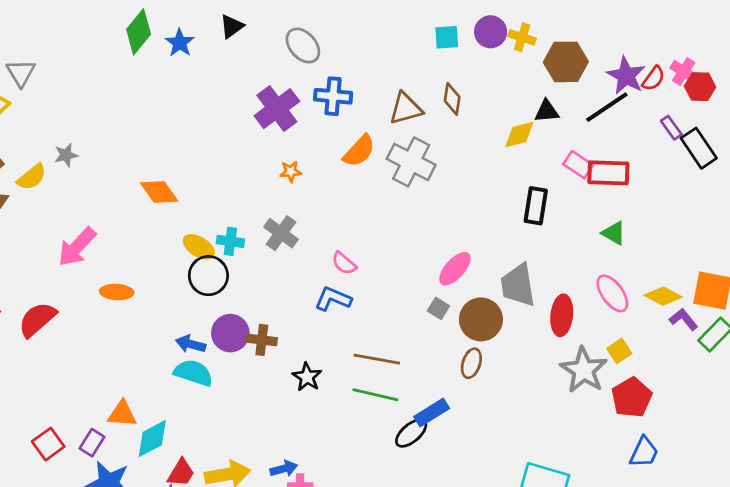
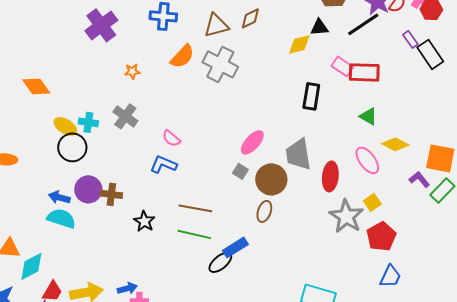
brown diamond: (452, 99) -> (250, 18), turned 55
purple cross: (277, 109) -> (101, 25), moved
yellow diamond: (663, 296) -> (395, 144), moved

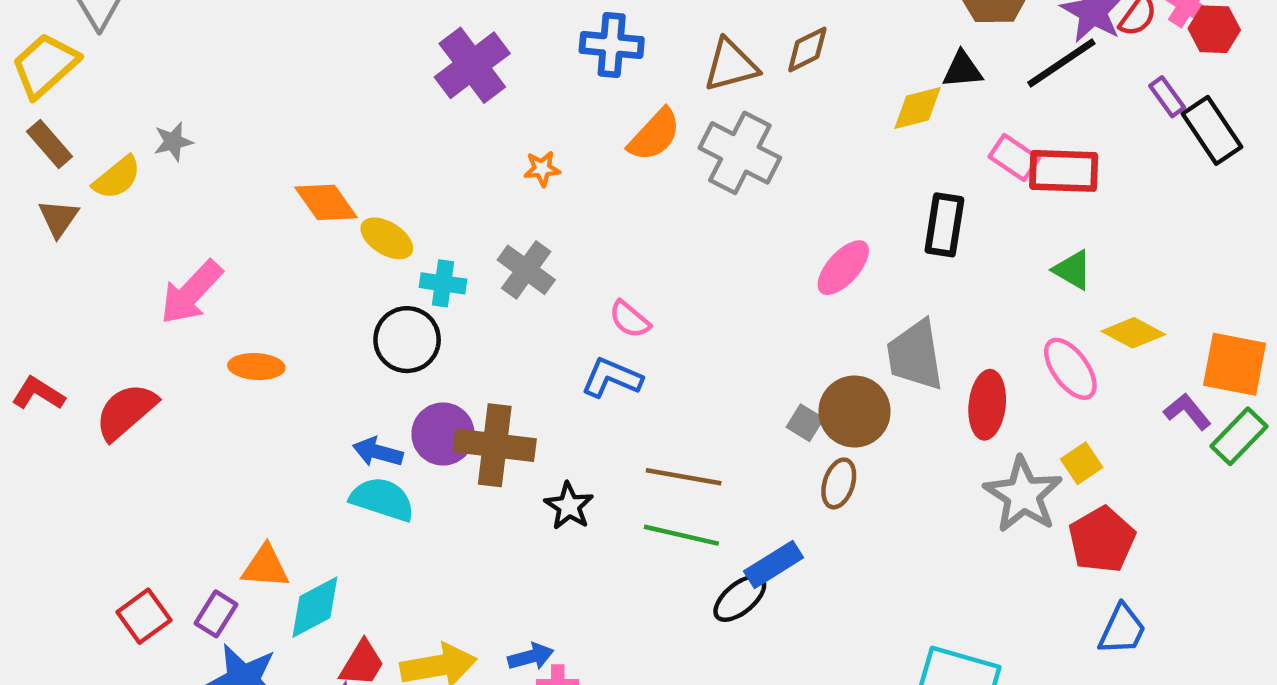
yellow ellipse: (65, 126) -> (387, 238), moved
pink ellipse: (252, 142) -> (843, 268), moved
gray square: (240, 171) -> (805, 423), moved
brown cross: (111, 194) -> (495, 445), size x1.6

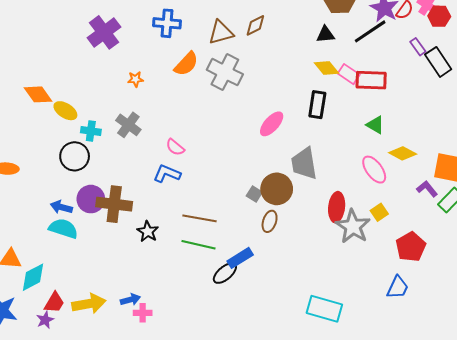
yellow diamond: (917, 108) -> (326, 68), moved, turned 65
red ellipse: (987, 405) -> (337, 207), moved
red pentagon: (1102, 540) -> (411, 247), moved

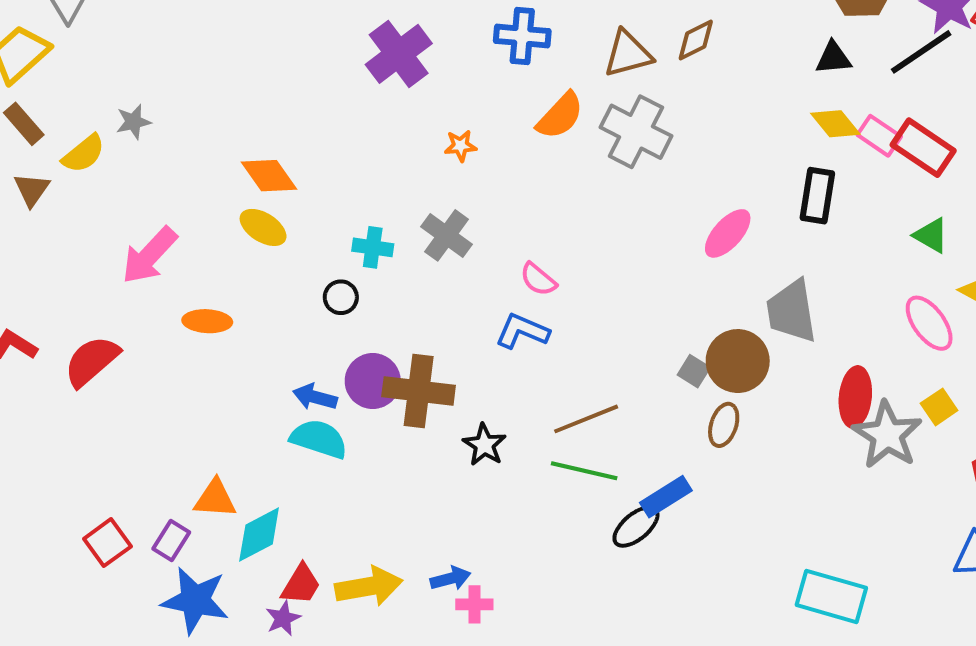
red rectangle: (371, 80) -> (923, 148), turned 32
yellow ellipse: (65, 111) -> (263, 227), moved
black circle: (75, 156) -> (341, 297), size x0.6
brown line: (199, 218) -> (586, 419), turned -32

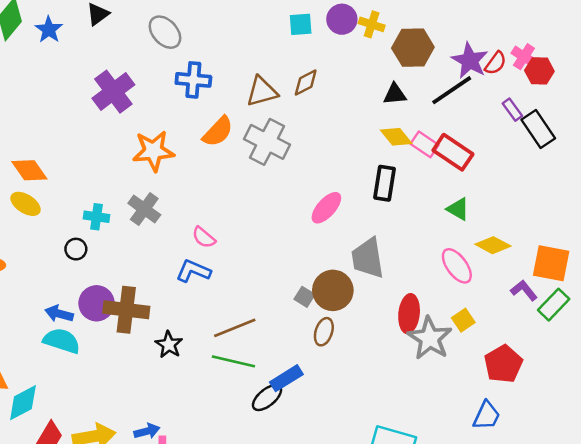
orange star: (460, 146) -> (153, 151), size x2.0

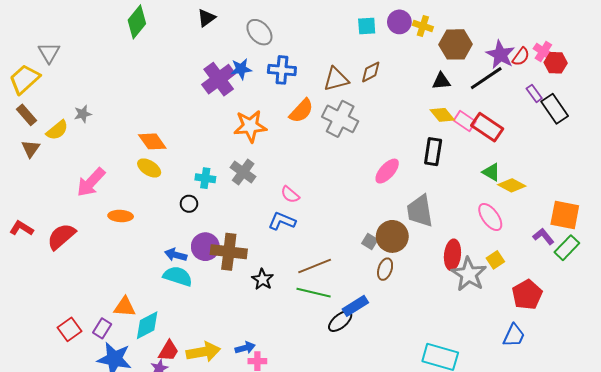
blue star: (49, 30) -> (241, 69), moved, turned 30
yellow diamond: (493, 245) -> (512, 185), moved

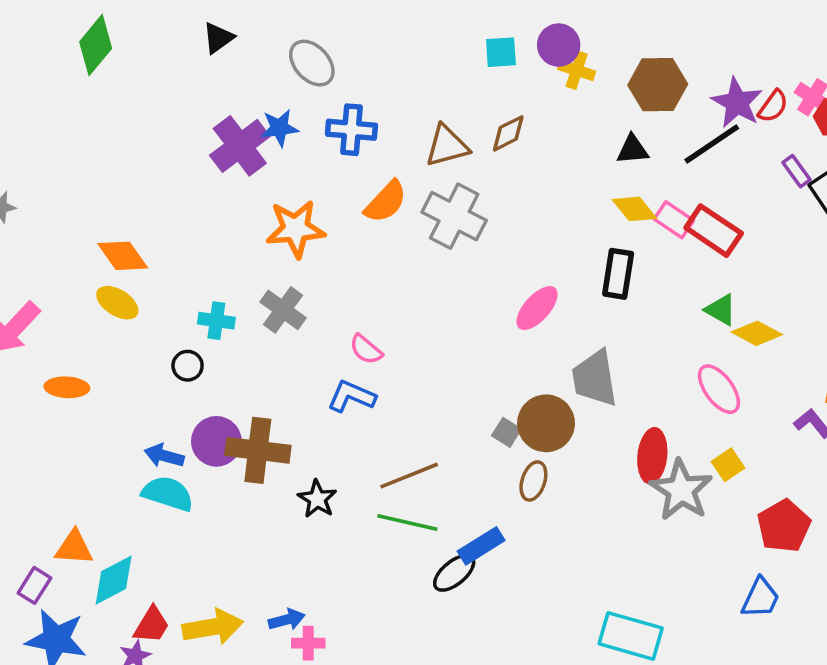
yellow cross: (423, 26) -> (577, 70), moved

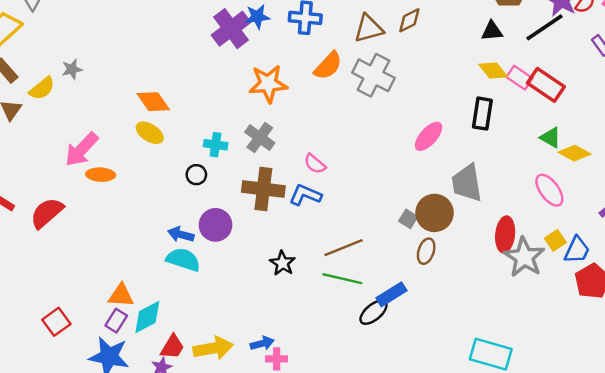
orange ellipse: (67, 387) -> (101, 175), moved
brown cross: (258, 450) -> (263, 189), moved
purple rectangle: (34, 585) -> (116, 321), moved
blue trapezoid: (760, 598) -> (577, 250), moved

